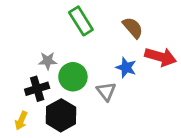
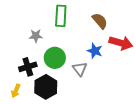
green rectangle: (81, 21) -> (61, 16), turned 35
gray star: (48, 61) -> (36, 36), moved

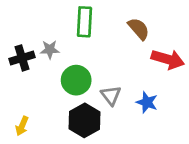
blue star: (95, 51) -> (147, 102), moved
black cross: (28, 67) -> (22, 58), moved
black hexagon: (46, 87) -> (84, 120), moved

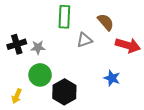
gray star: (50, 50) -> (38, 47), moved
green circle: (76, 80) -> (40, 75), moved
gray triangle: (111, 95) -> (84, 40), moved, turned 49

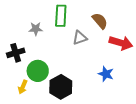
black cross: (17, 44) -> (16, 53), moved
gray star: (38, 47) -> (36, 29), moved
yellow arrow: (17, 96) -> (23, 87), moved

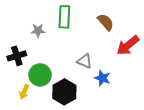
gray triangle: (80, 38) -> (84, 61), moved, turned 42
red arrow: (121, 43) -> (128, 45), turned 125
blue star: (106, 74) -> (102, 78), moved

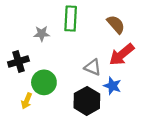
red arrow: (128, 45) -> (122, 55), moved
black hexagon: (64, 92) -> (87, 101), moved

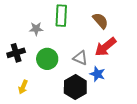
green circle: (44, 82) -> (47, 59), moved

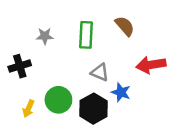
green rectangle: (61, 16) -> (86, 35), moved
red arrow: (105, 47) -> (151, 65), moved, turned 30
green circle: (47, 59) -> (58, 100), moved

